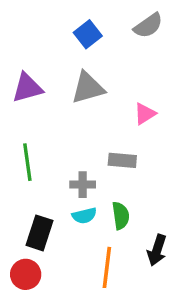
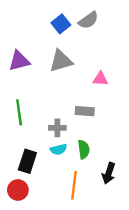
gray semicircle: (148, 26) -> (88, 20), moved
pink triangle: (145, 114) -> (100, 79), turned 35

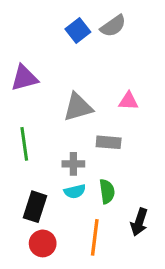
gray triangle: (61, 61) -> (78, 107), moved
red circle: (18, 190) -> (43, 243), moved

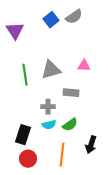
purple triangle: (24, 78) -> (15, 31), moved, turned -48
green line: (24, 144) -> (25, 75), moved
green semicircle: (107, 191) -> (70, 125), turned 63

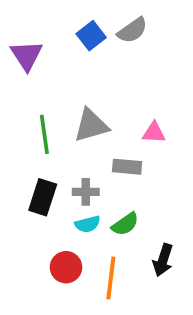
pink triangle: (84, 66) -> (154, 133), moved
black rectangle: (23, 135) -> (43, 197), moved
red circle: (28, 159) -> (66, 267), moved

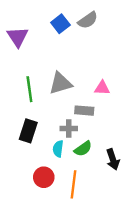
gray cross: (86, 192) -> (69, 128), moved
cyan semicircle: (88, 224) -> (58, 149), turned 112
black arrow: (163, 260) -> (113, 159), moved, turned -36

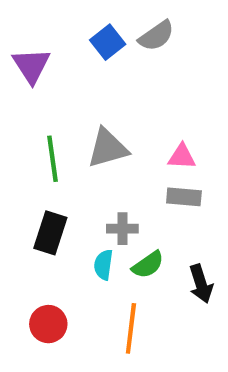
gray rectangle: (84, 111) -> (184, 197), moved
red circle: (44, 177) -> (48, 324), moved

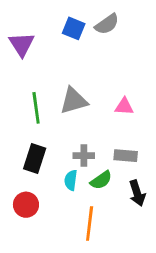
blue square: (108, 42) -> (74, 28), turned -30
gray rectangle: (184, 197) -> (126, 156), moved
red circle: (48, 324) -> (26, 205), moved

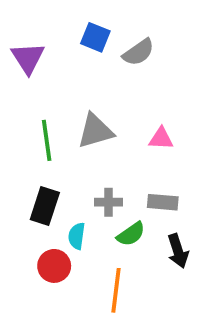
gray semicircle: (107, 24) -> (138, 52), moved
cyan semicircle: (71, 180) -> (77, 236), moved
red circle: (26, 205) -> (54, 266), moved

